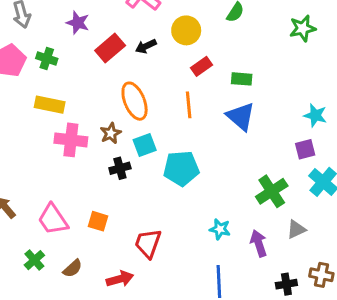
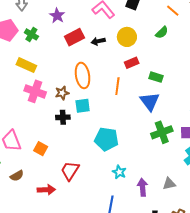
cyan pentagon: (181, 168) -> (106, 139), moved
green cross: (272, 191) -> (162, 132), moved

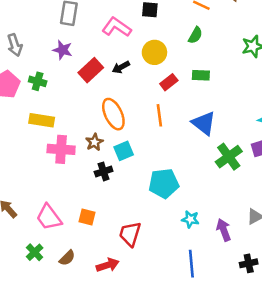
green rectangle: (156, 77) -> (201, 75), moved

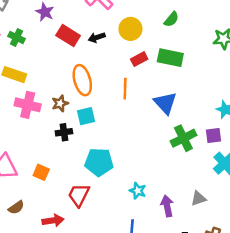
red rectangle: (91, 70) -> (68, 35), turned 65
green rectangle: (201, 75) -> (170, 58), size x1.5
cyan pentagon: (164, 183) -> (99, 162), moved

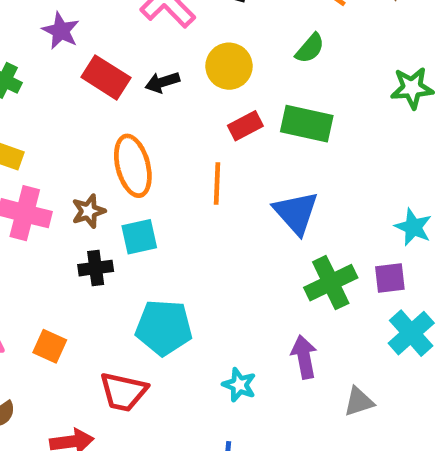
red trapezoid: (79, 195) -> (123, 392), turned -105
purple arrow: (167, 206) -> (304, 357), moved

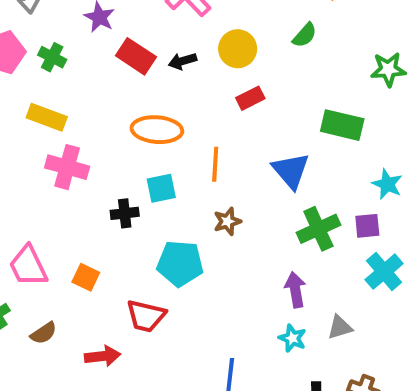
green rectangle: (307, 124) -> (342, 125), moved
orange ellipse: (133, 166) -> (157, 130), turned -72
orange line: (217, 184) -> (215, 164), moved
brown star: (89, 211) -> (227, 221), moved
cyan star: (239, 385) -> (292, 338), moved

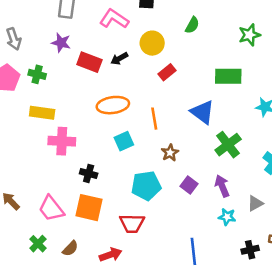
black cross: (125, 213) -> (89, 173), moved, turned 35
purple square: (367, 226) -> (189, 185), moved, turned -35
orange square: (86, 277) -> (89, 208), size x1.6

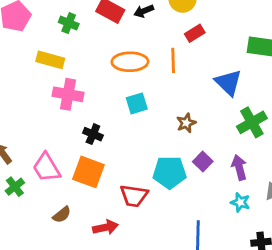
green cross: (37, 74) -> (69, 23), moved
orange line: (154, 119) -> (173, 60), moved
cyan pentagon: (146, 186) -> (170, 172), moved
green cross: (38, 244) -> (15, 187), moved

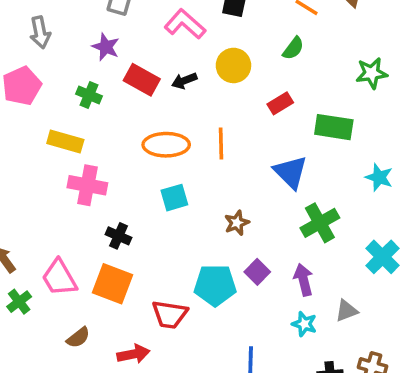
red rectangle: (195, 33) -> (280, 103), moved

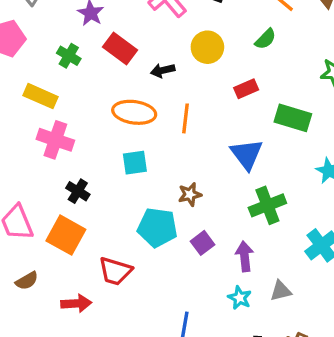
black arrow: (184, 81) -> (163, 70), moved
cyan pentagon: (215, 285) -> (157, 227), moved

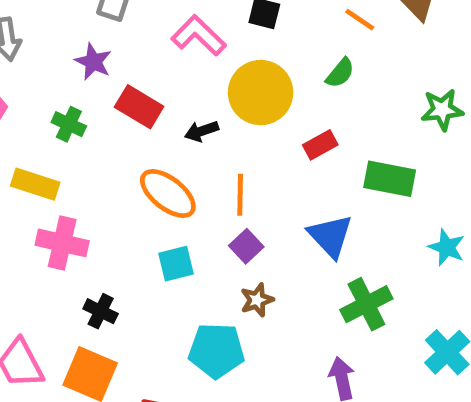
yellow circle: (207, 47) -> (261, 93), size x1.4
orange ellipse: (134, 112) -> (168, 194), turned 36
purple square: (203, 243) -> (246, 246), moved

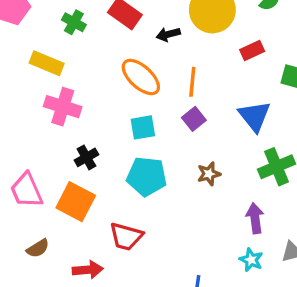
brown star: (257, 300) -> (209, 174), moved
black cross: (101, 311) -> (86, 157), turned 30
cyan pentagon: (216, 351) -> (147, 176), moved

